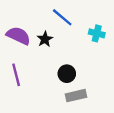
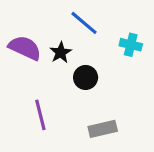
black circle: (67, 74) -> (86, 77), moved
purple line: (16, 75) -> (40, 115), moved

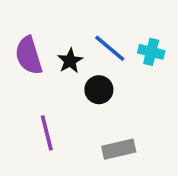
blue line: (84, 23) -> (110, 48), moved
purple semicircle: (25, 48) -> (29, 55), turned -132

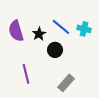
gray rectangle: (119, 149) -> (66, 83), turned -36

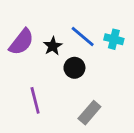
purple semicircle: (16, 31) -> (21, 42), turned -125

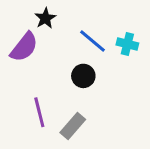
black star: (53, 46) -> (45, 18), moved
gray rectangle: (89, 113) -> (73, 126), moved

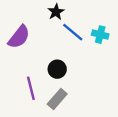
black star: (45, 18) -> (56, 12), moved
black circle: (83, 76) -> (57, 69), moved

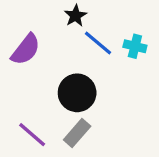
black circle: (57, 69) -> (77, 93), size x1.5
purple line: (31, 88) -> (32, 135), moved, turned -35

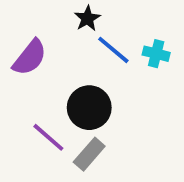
purple line: (32, 135) -> (48, 137), moved

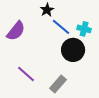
black circle: (89, 108) -> (73, 50), moved
gray rectangle: (89, 154) -> (58, 84), moved

